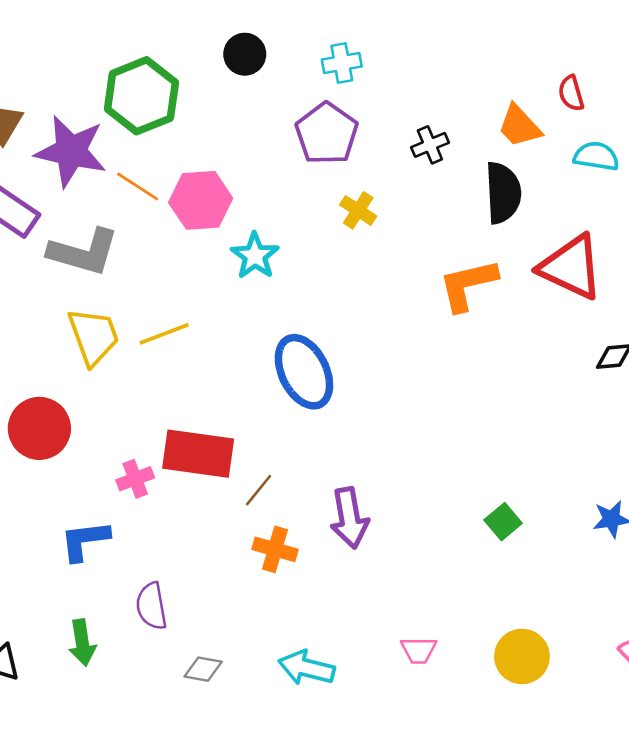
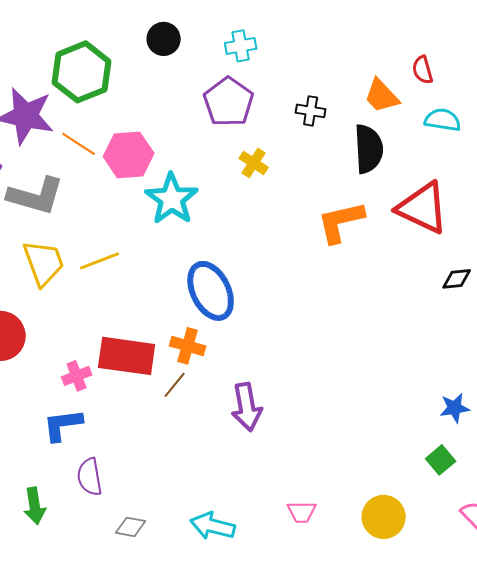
black cross: (430, 145) -> (311, 111), turned 32
cyan star: (255, 256) -> (172, 199), size x1.4
green square: (503, 522) -> (441, 460), moved
blue L-shape: (85, 541) -> (63, 425), moved
orange cross: (275, 549) -> (188, 346), moved

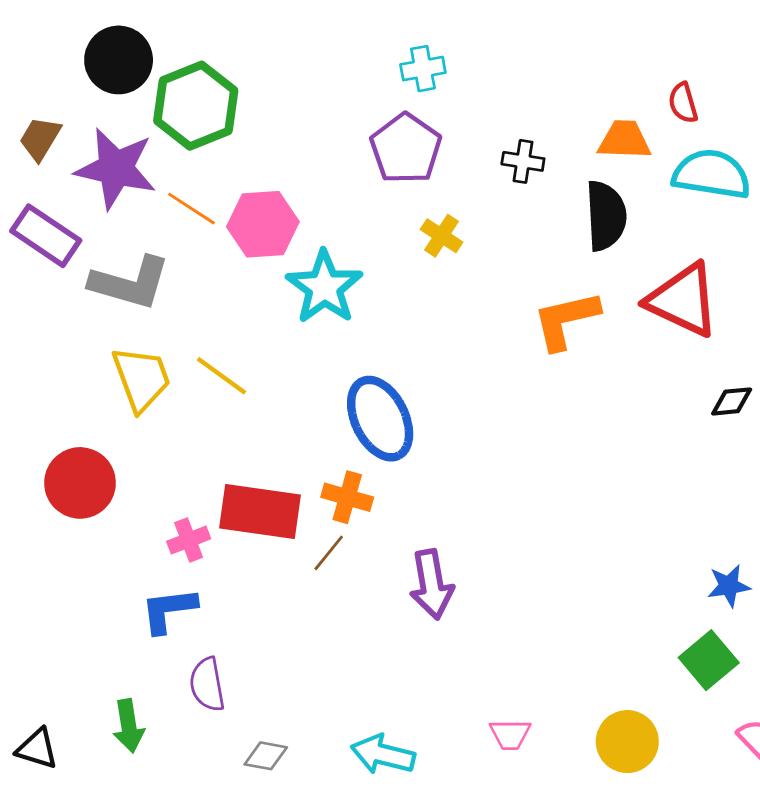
black circle: (164, 39) -> (119, 60), moved, size x1.4
orange trapezoid: (382, 96) -> (624, 140), turned 135
cyan semicircle: (443, 120) -> (712, 174), size x1.5
yellow line: (100, 261) -> (221, 376), turned 57
green square: (441, 460) -> (709, 660), size x1.4

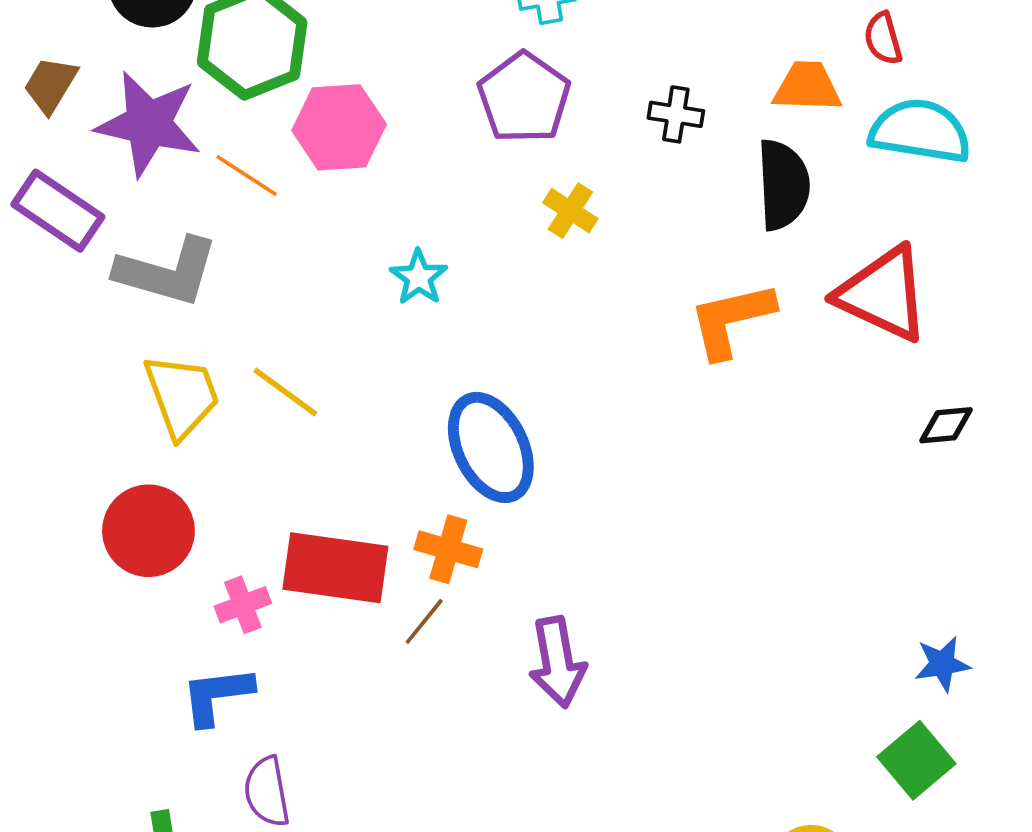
pink hexagon: (263, 224) -> (339, 127), moved
cyan star: (324, 287) -> (419, 277), size x0.6
red circle: (80, 483) -> (148, 531), moved

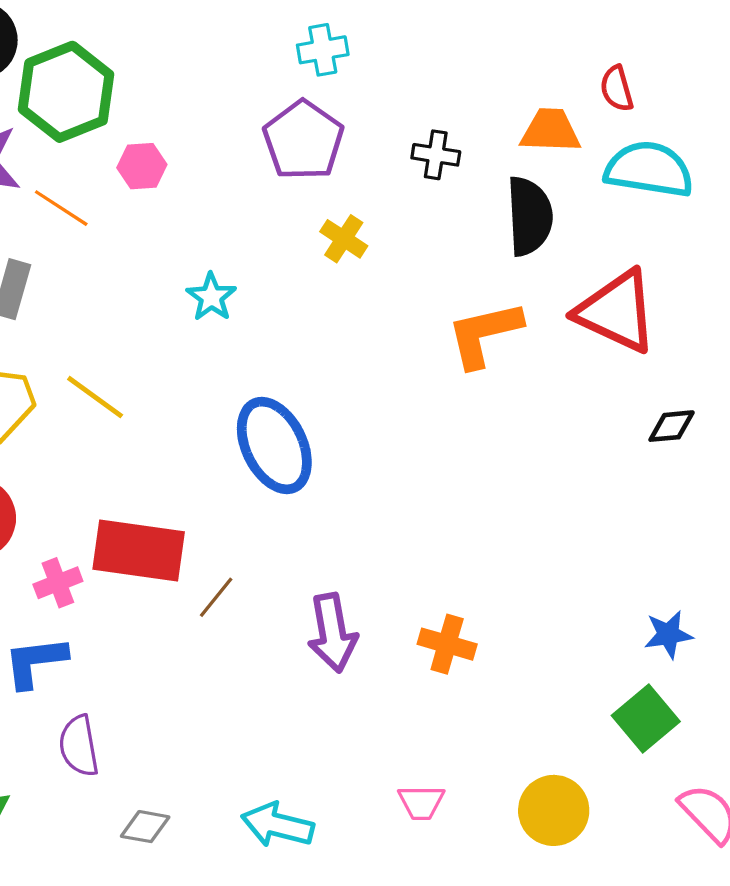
pink hexagon: (339, 127) -> (142, 166), size x0.6
orange cross: (448, 549) -> (447, 644), moved

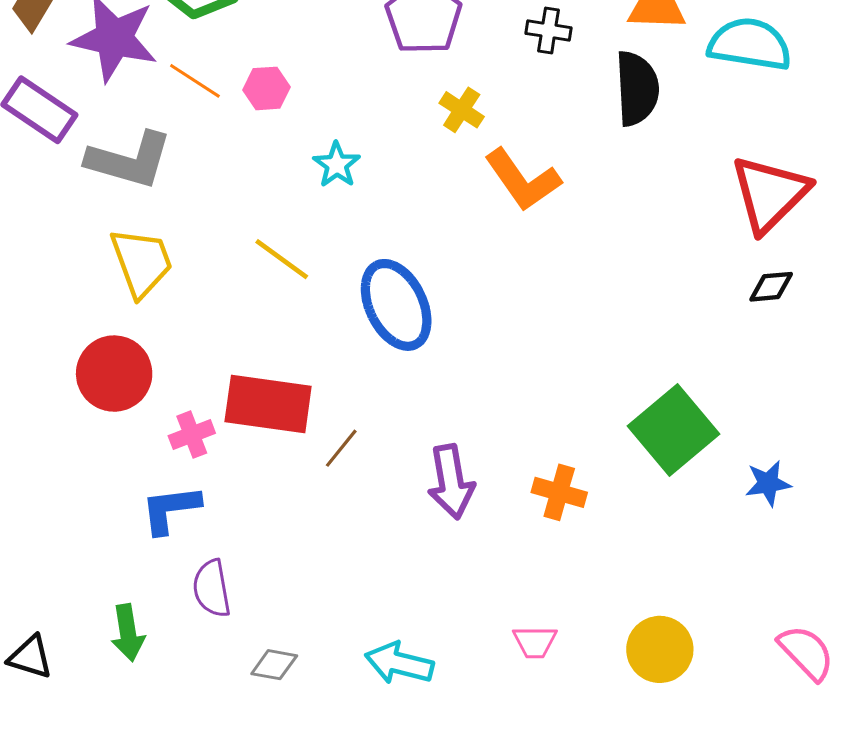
pink hexagon: (142, 166) -> (267, 88), moved
red triangle: (617, 311) -> (770, 194), moved, turned 50
orange L-shape: (484, 334) -> (523, 180), moved, turned -112
yellow line: (95, 397) -> (282, 259), moved
green square: (646, 718) -> (674, 430), moved, size x1.4

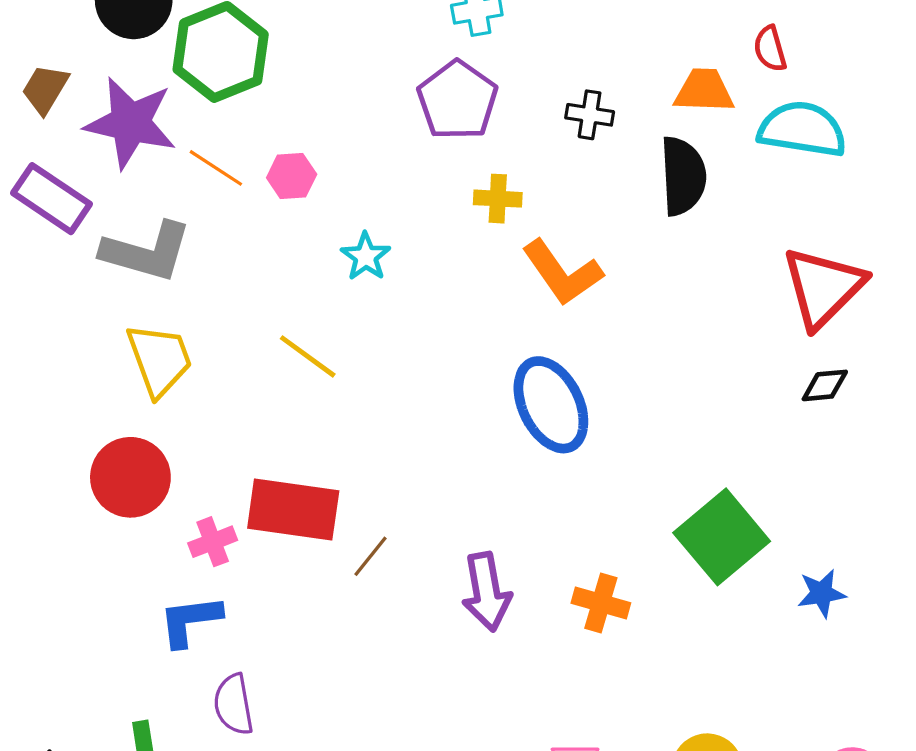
yellow cross: (462, 110) -> (498, 199), turned -30
blue ellipse: (396, 305) -> (551, 405), moved

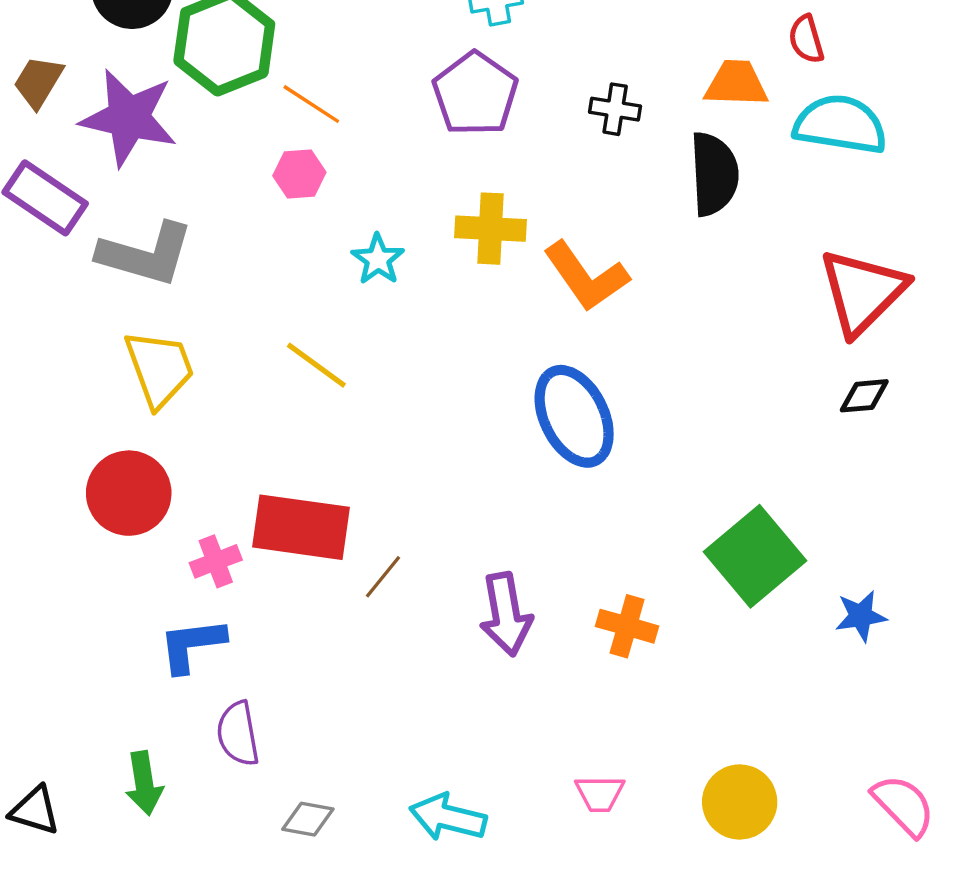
orange line: (216, 168) -> (311, 104), moved
yellow cross: (498, 199) -> (490, 229), moved, size x1.4

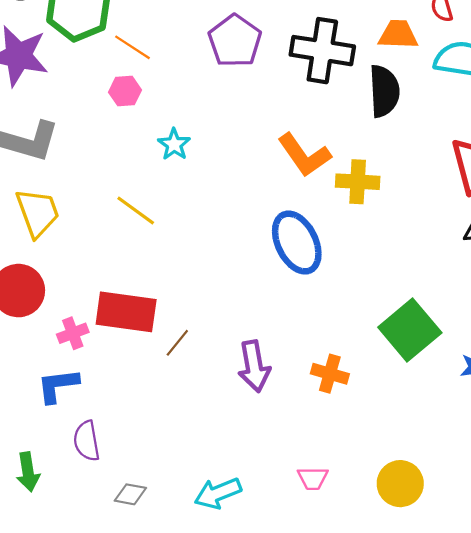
black cross: (615, 109) -> (322, 51), size x2.0
yellow cross: (490, 229) -> (358, 182), moved
cyan arrow: (448, 817) -> (218, 493), turned -36

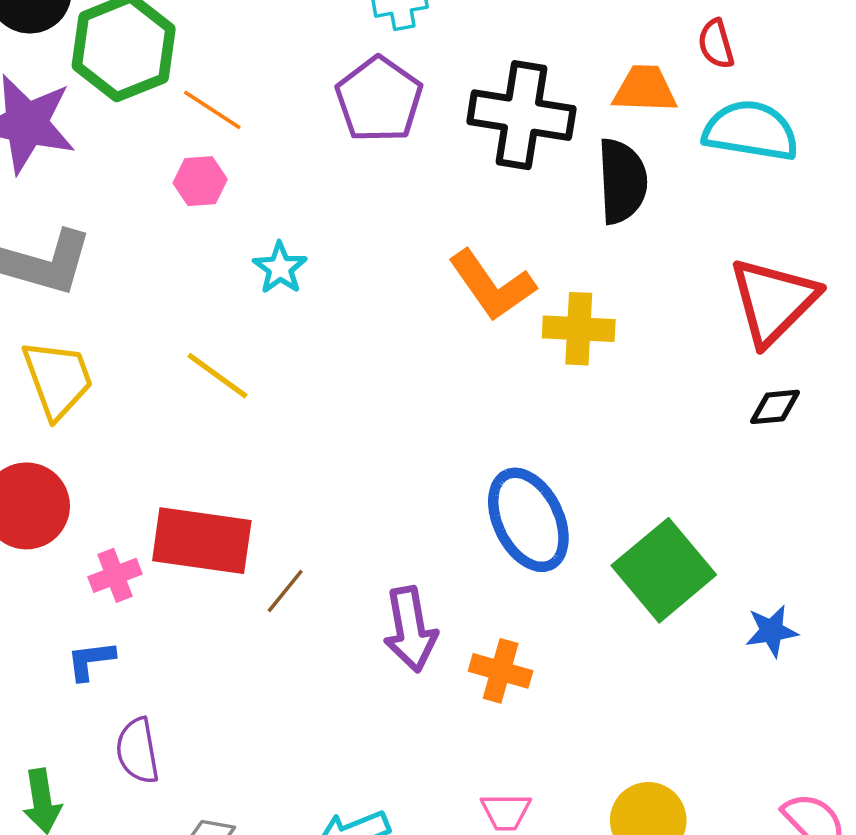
blue ellipse: (297, 243) -> (528, 520), moved
orange cross: (330, 374) -> (501, 671), moved
blue L-shape: (58, 385) -> (91, 660), size x0.7

